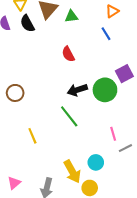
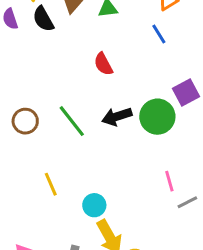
green line: (69, 116) -> (72, 121), moved
cyan circle: (96, 162) -> (94, 205), moved

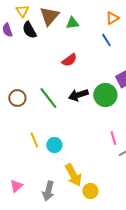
red semicircle: (103, 64) -> (69, 60), turned -98
cyan circle: (94, 205) -> (54, 145), moved

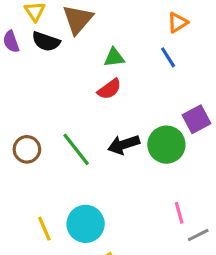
green triangle: (72, 23) -> (114, 57), moved
black semicircle: (29, 30) -> (46, 42), turned -42
yellow line: (34, 140) -> (44, 229), moved
cyan circle: (54, 145) -> (86, 224), size x1.5

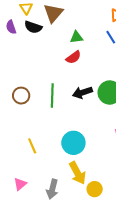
green line: (76, 149) -> (52, 96), turned 40
cyan circle: (86, 224) -> (73, 143), moved

